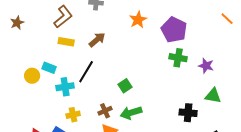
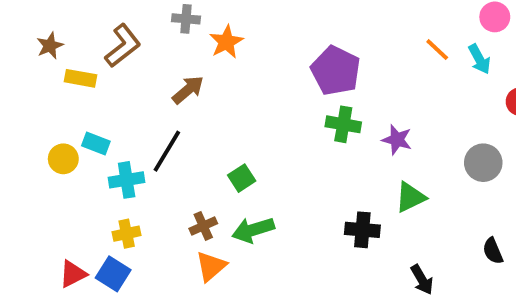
orange star: (138, 20) -> (226, 42), moved
brown star: (17, 23) -> (50, 46), moved
yellow rectangle: (66, 42) -> (81, 78), moved
green triangle: (213, 96) -> (410, 197), turned -36
yellow cross: (73, 115) -> (127, 234), moved

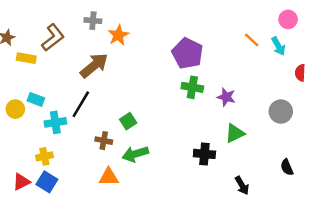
brown arrow: (188, 90) -> (94, 65), size x1.4
brown cross: (203, 226) -> (104, 141), moved, turned 35
yellow cross: (127, 234) -> (44, 156), moved
orange triangle: (211, 266) -> (109, 177), turned 40

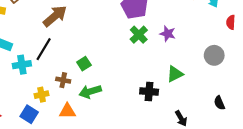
green cross: (192, 87) -> (139, 35), turned 36
purple star: (226, 97) -> (168, 34), moved
yellow cross: (44, 156) -> (42, 95), moved
blue square: (47, 182) -> (29, 114), moved

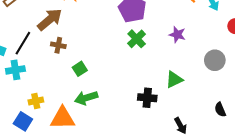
purple star: (168, 34) -> (177, 35), moved
black line: (44, 49) -> (23, 43), moved
brown cross: (63, 80) -> (58, 45), moved
orange triangle: (67, 111) -> (63, 118), size x1.4

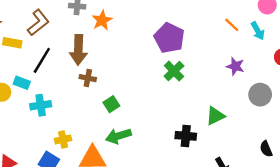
brown arrow: (50, 20) -> (78, 50), turned 132
purple star: (177, 35) -> (235, 66), moved
black line: (23, 43) -> (42, 60), moved

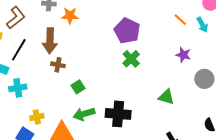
orange star: (102, 20) -> (70, 16), turned 30
green triangle: (215, 116) -> (166, 97), turned 42
black cross: (186, 136) -> (118, 114), moved, size x1.4

